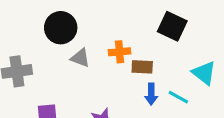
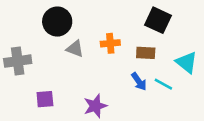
brown rectangle: (142, 67) -> (146, 53), moved
blue arrow: (151, 94) -> (139, 81), turned -36

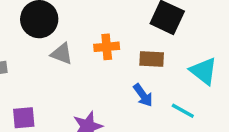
cyan line: (163, 84) -> (183, 111), moved

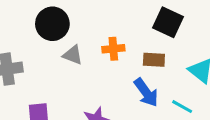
blue arrow: (143, 95) -> (146, 93), size x1.4

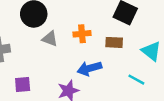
blue arrow: (146, 93) -> (89, 68), moved, turned 110

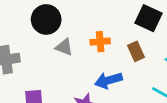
brown rectangle: (114, 42) -> (136, 51), turned 63

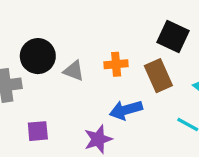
black circle: (46, 19) -> (38, 56), moved
brown rectangle: (136, 51) -> (158, 76), size x1.4

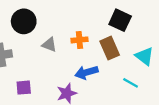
black circle: (38, 56) -> (24, 21), moved

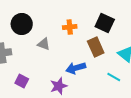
orange cross: (79, 40) -> (70, 27), moved
purple square: (24, 88) -> (22, 81), turned 32

